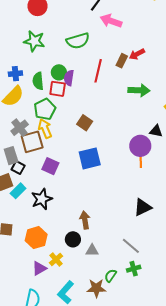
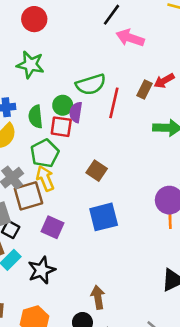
green semicircle: (78, 41) -> (91, 84), moved

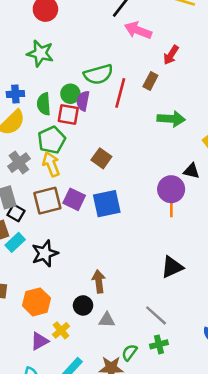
red arrow: (164, 81) -> (171, 55), moved, turned -30
brown square: (28, 196) -> (47, 201), moved
purple square: (52, 227) -> (74, 199), moved

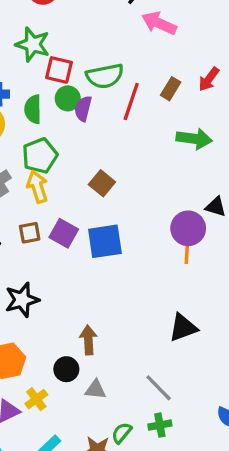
red arrow: (171, 55) -> (209, 79), moved
red square: (68, 115) -> (59, 70), moved
brown square: (47, 201) -> (30, 233), size x0.6

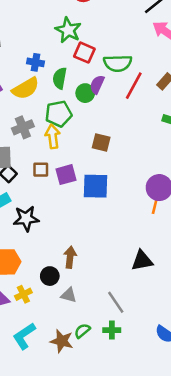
green circle: (68, 98) -> (85, 93), moved
brown square: (102, 183) -> (101, 143), turned -36
purple square: (64, 233) -> (66, 175), turned 35

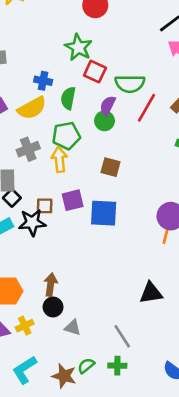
green circle: (85, 93) -> (104, 121), moved
brown square: (41, 170) -> (45, 206), moved
black star: (26, 218) -> (32, 222), moved
brown arrow: (70, 257) -> (51, 285), moved

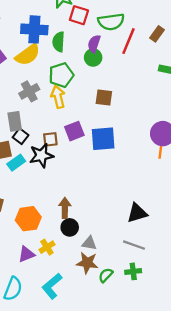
blue cross: (43, 81) -> (34, 29), size x1.6
black triangle: (151, 293) -> (137, 213), moved
gray line: (122, 336) -> (134, 245), turned -30
brown star: (64, 376) -> (87, 263), moved

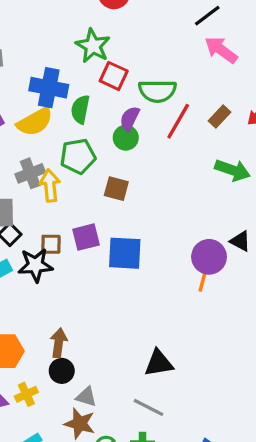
yellow arrow: (58, 97) -> (50, 185), moved
brown square: (104, 97) -> (116, 189), moved

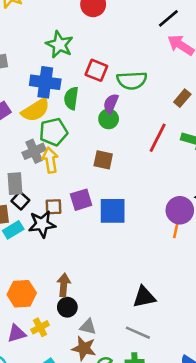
green star: (93, 46) -> (59, 45), moved
red line: (178, 121) -> (158, 138), moved
green pentagon: (78, 156) -> (53, 132), moved

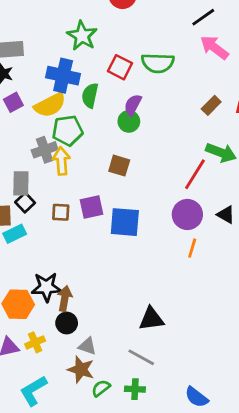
green semicircle: (132, 80) -> (158, 63), moved
red line: (158, 138) -> (195, 174), moved
purple circle: (180, 210) -> (187, 215), moved
black star: (42, 224) -> (46, 287), moved

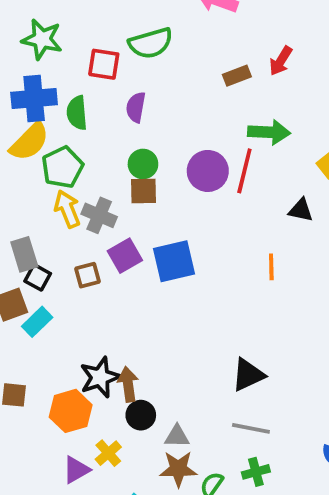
brown rectangle: (211, 105) -> (237, 76), turned 42
green circle: (129, 121) -> (143, 164), moved
gray cross: (45, 150) -> (99, 215), moved, turned -30
purple circle: (187, 215) -> (208, 171), moved

